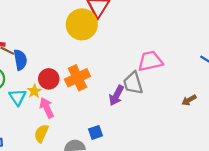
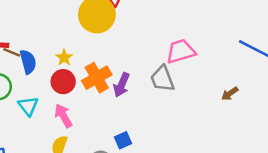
yellow star: (34, 91) -> (64, 58), moved
purple arrow: (116, 95) -> (122, 85), moved

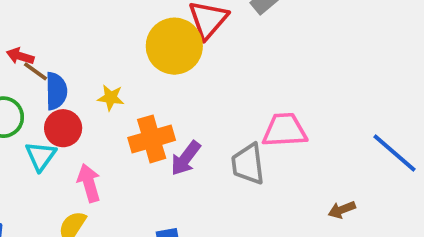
yellow star: (64, 58) -> (111, 98), turned 30
red circle: (63, 82) -> (63, 128), moved

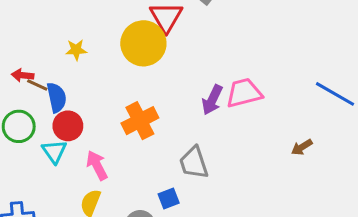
yellow star: (111, 98) -> (76, 50), moved
purple arrow: (186, 158) -> (212, 100), moved
gray trapezoid: (248, 164) -> (194, 163), moved

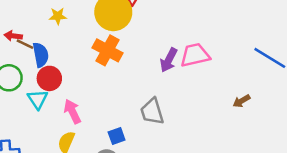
orange cross: (140, 121) -> (107, 50), moved, turned -36
blue square: (169, 199) -> (117, 136), moved

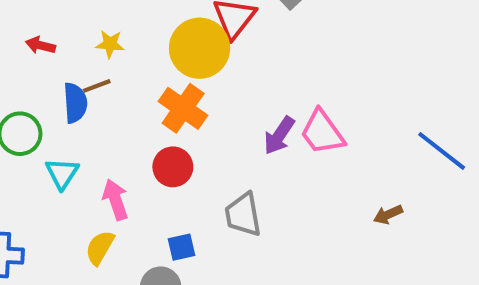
red arrow: (13, 36) -> (40, 45), moved
brown line: (25, 44) -> (97, 86), moved, turned -54
pink trapezoid: (195, 55) -> (322, 132), turned -120
red circle: (49, 78) -> (173, 167), moved

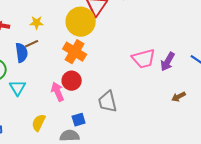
pink trapezoid: (322, 132) -> (144, 59), turned -65
purple arrow: (279, 135) -> (168, 62), moved
pink arrow: (115, 200) -> (58, 92), moved

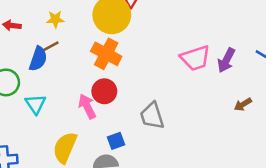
blue semicircle: (22, 53) -> (38, 59), turned 30
yellow semicircle: (39, 123) -> (65, 148), size x1.4

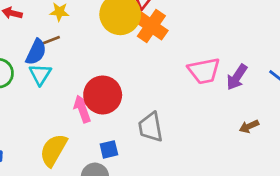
orange cross: (106, 54) -> (151, 26), moved
red circle: (104, 91) -> (103, 95), size x1.4
cyan triangle: (35, 104) -> (40, 74), moved

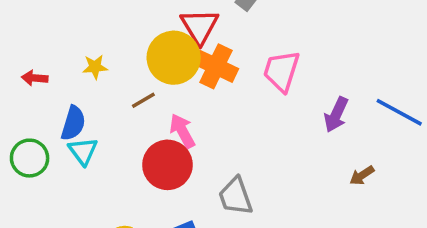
brown line: (51, 40) -> (143, 100), moved
pink trapezoid: (204, 71) -> (281, 71), moved, turned 128
pink arrow: (82, 109) -> (182, 131), moved

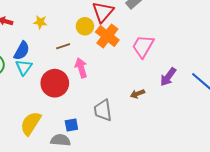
yellow circle: (174, 58) -> (85, 26), size x0.6
red circle: (167, 165) -> (55, 83), moved
brown arrow: (362, 175) -> (138, 94), moved

